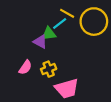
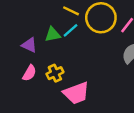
cyan line: (60, 23) -> (70, 30), moved
purple triangle: (40, 42) -> (29, 45), moved

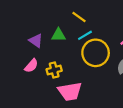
yellow circle: (101, 18) -> (96, 53), moved
cyan line: (70, 30) -> (85, 35), moved

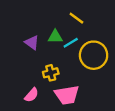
cyan line: (85, 35) -> (71, 43), moved
pink semicircle: (31, 66) -> (31, 95), moved

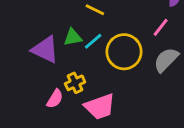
purple triangle: (32, 42) -> (45, 49), size x1.5
pink semicircle: (31, 95) -> (55, 99), moved

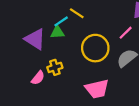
cyan line: (93, 41) -> (61, 21), moved
pink trapezoid: (100, 107) -> (97, 89), moved

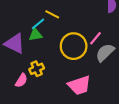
pink line: (126, 33) -> (95, 38), moved

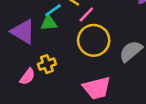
pink line: (95, 38) -> (86, 15), moved

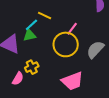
pink line: (86, 15) -> (72, 29), moved

